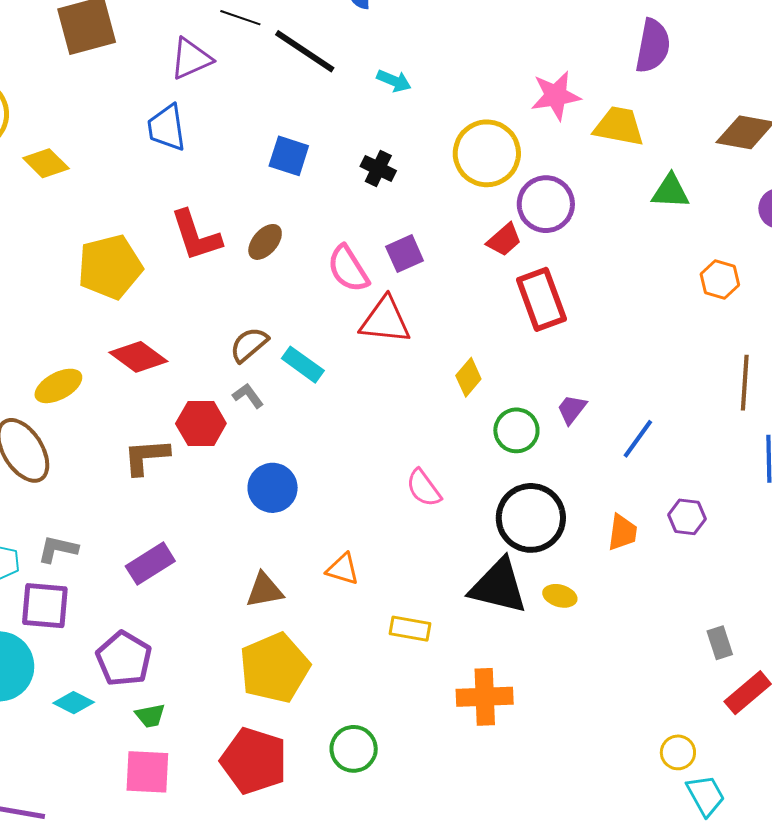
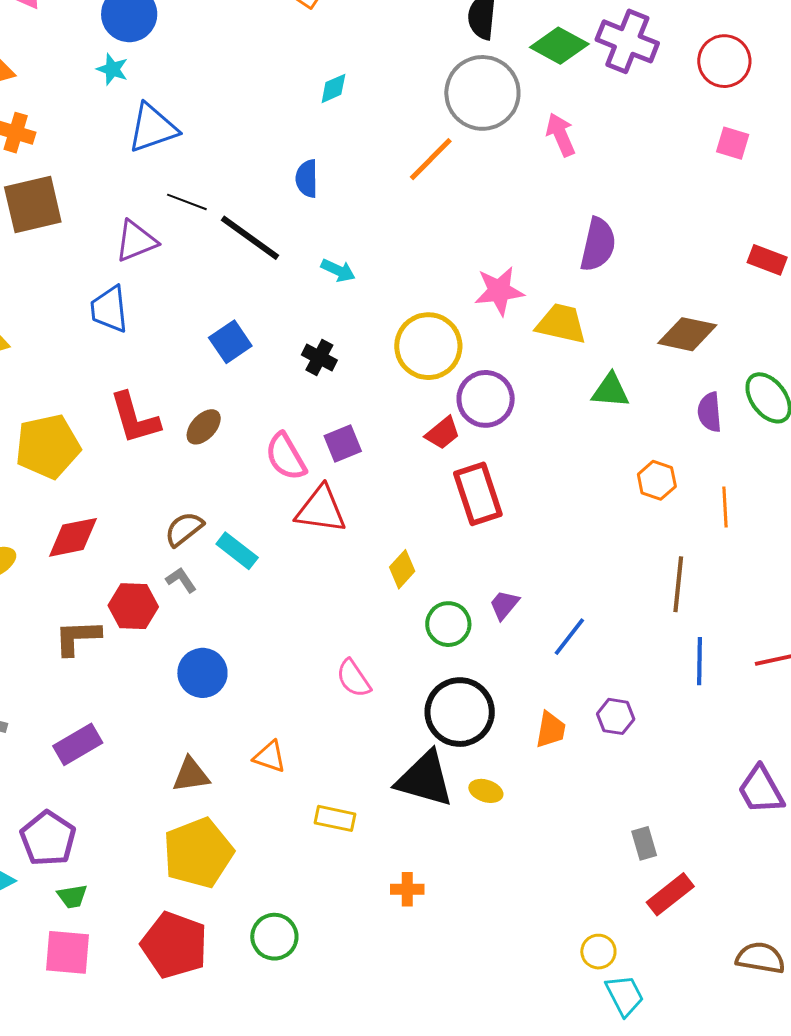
blue square: (289, 156) -> (230, 342), turned 36
red diamond: (138, 357) -> (73, 537), turned -50
orange cross: (485, 697) -> (407, 889), size x0.6

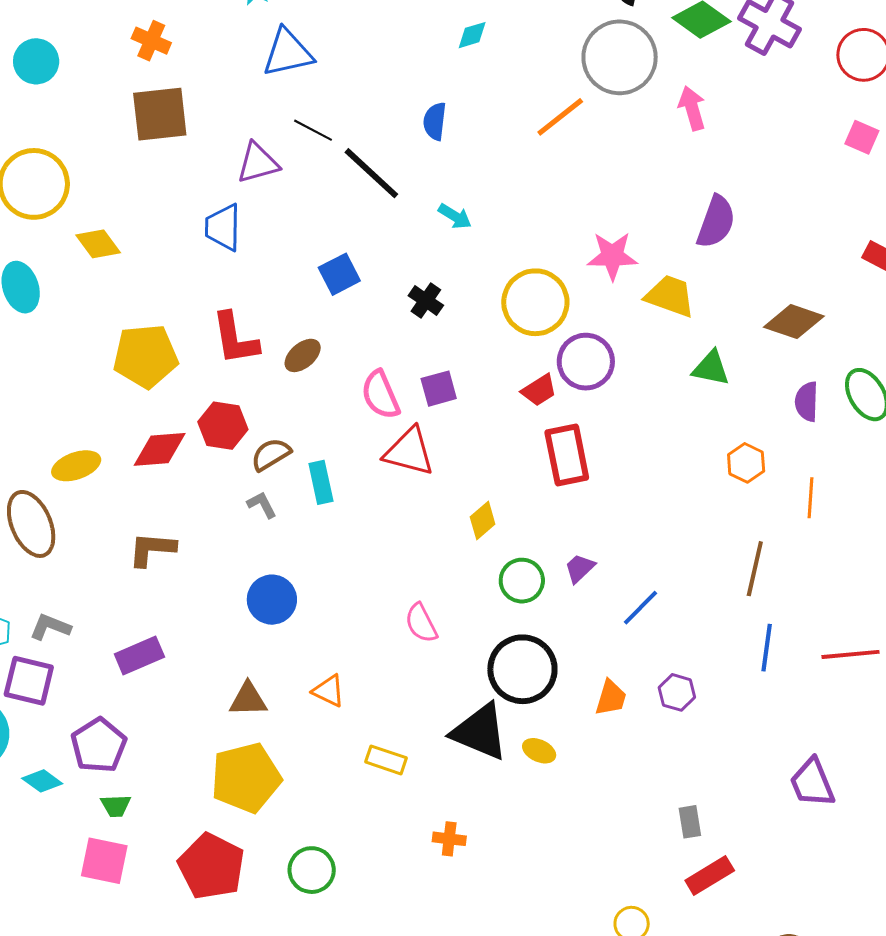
cyan rectangle: (237, 551) -> (321, 482), turned 33
red hexagon: (133, 606) -> (223, 426), moved

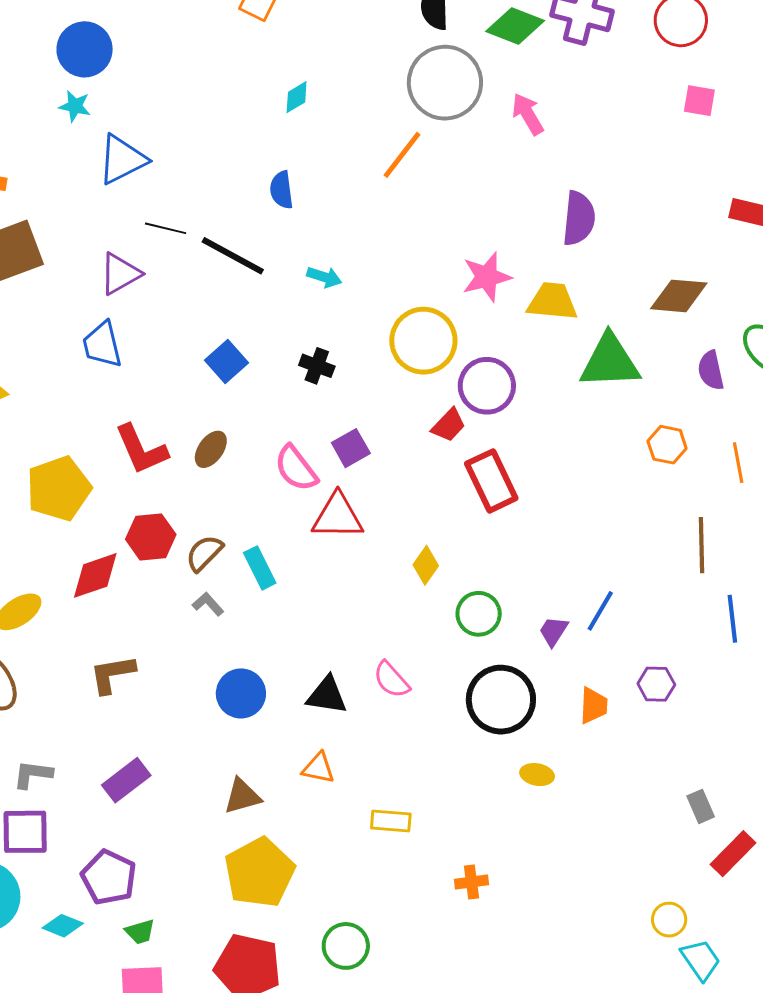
green triangle: (711, 368) -> (610, 362), size x1.6
purple trapezoid: (580, 568) -> (553, 631), moved
black triangle: (480, 732) -> (327, 695), moved, size x0.7

